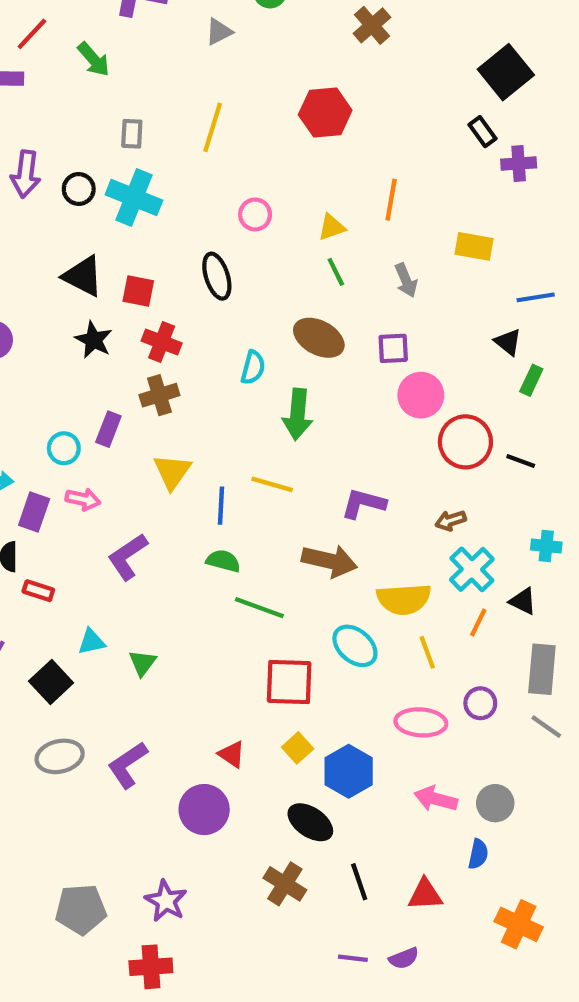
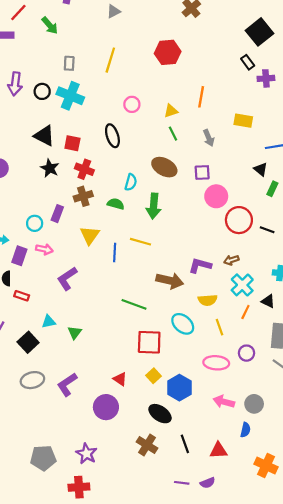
purple L-shape: (363, 504) -> (200, 265), moved
green semicircle: (223, 561) -> (116, 204), moved
yellow semicircle: (404, 599) -> (208, 300), size x0.7

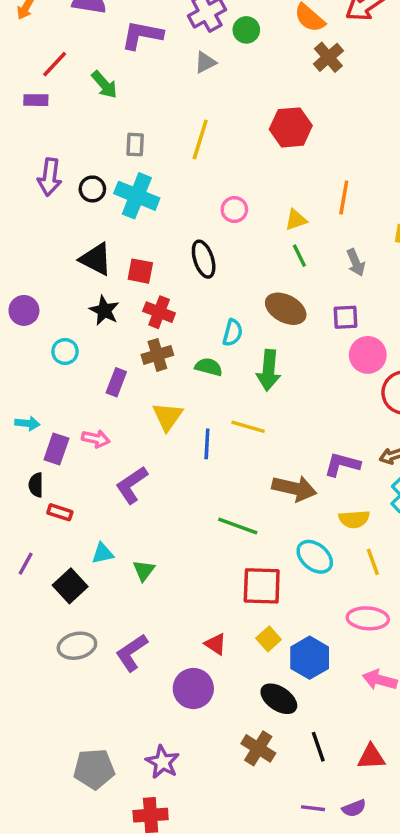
cyan circle: (35, 223) -> (65, 352), moved

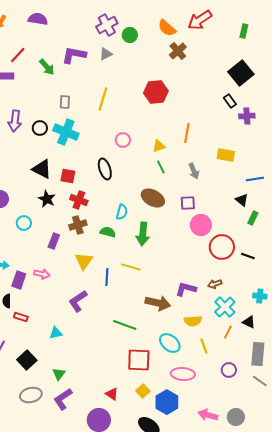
purple L-shape: (142, 35) -> (74, 55), moved
purple L-shape: (132, 485) -> (78, 301), moved
cyan triangle: (103, 553) -> (56, 333), moved
green triangle: (144, 570) -> (59, 374), moved
pink ellipse: (368, 618) -> (183, 374), moved

